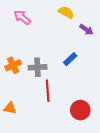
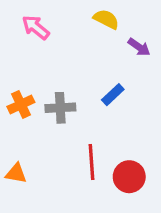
red line: (48, 91) -> (91, 162), moved

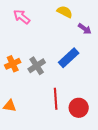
blue rectangle: (113, 95) -> (69, 58), size x1.5
gray cross: (60, 108) -> (37, 66), turned -30

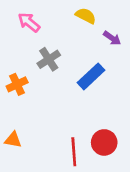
gray cross: (37, 66) -> (49, 59), moved
red line: (56, 99) -> (74, 152), moved

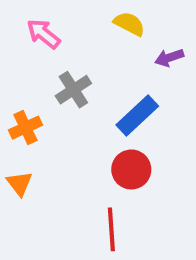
purple arrow: (112, 38) -> (169, 58), turned 126
orange triangle: (13, 140) -> (20, 183), moved, turned 42
red circle: (104, 142) -> (131, 169), moved

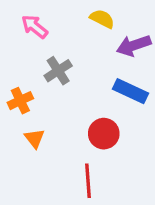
purple arrow: (169, 58) -> (134, 45), size x1.5
blue rectangle: (137, 116) -> (130, 91), moved, turned 68
orange triangle: (20, 183) -> (35, 138), moved

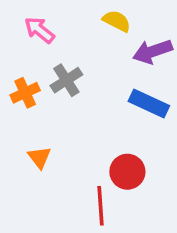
orange cross: (20, 101) -> (25, 93), moved
red circle: (104, 134) -> (127, 172), moved

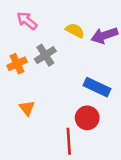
yellow semicircle: (117, 21) -> (75, 31), moved
blue rectangle: (149, 104) -> (97, 87), moved

